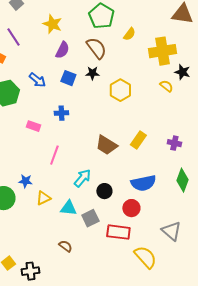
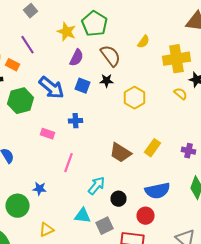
green pentagon: (101, 16) -> (94, 24), moved
blue arrow: (37, 80) -> (52, 88), size x1.5
yellow triangle: (43, 198) -> (46, 230), moved

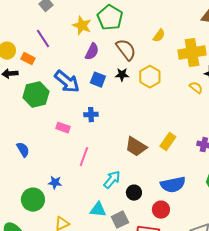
yellow hexagon: (134, 98) -> (150, 77), moved

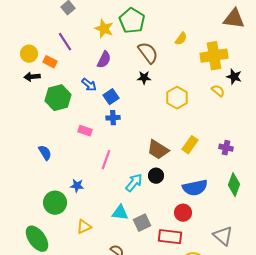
purple semicircle: (92, 52) -> (104, 60), moved
yellow hexagon: (150, 77) -> (177, 98), moved
blue square: (98, 80) -> (111, 97), moved, turned 35
blue arrow: (67, 82) -> (89, 85), size x0.6
black circle: (134, 193) -> (156, 176), moved

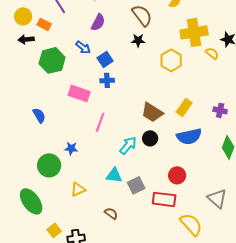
yellow cross: (214, 56) -> (194, 32), moved
pink rectangle: (85, 131) -> (79, 93), size x1.5
blue semicircle: (195, 188) -> (189, 136), moved

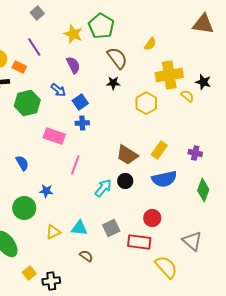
purple semicircle: (98, 22) -> (73, 65), turned -54
blue semicircle: (39, 115) -> (22, 163), moved
cyan triangle: (114, 175) -> (79, 228), moved

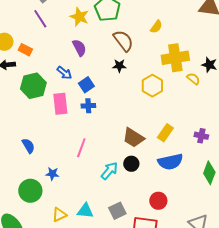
purple line: (34, 47) -> (40, 19), moved
pink rectangle: (54, 136) -> (60, 104), moved, turned 65

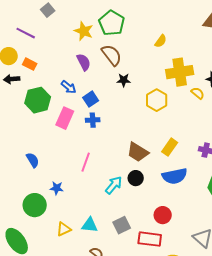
purple line: (40, 19) -> (26, 33), moved, turned -30
brown semicircle: (123, 41) -> (112, 55), moved
pink rectangle: (60, 104) -> (65, 118), turned 30

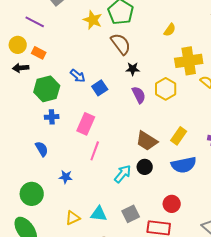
purple semicircle: (84, 62) -> (139, 95), moved
pink rectangle: (65, 118) -> (86, 124), moved
blue cross: (93, 120) -> (52, 117), moved
green circle: (35, 205) -> (32, 194), moved

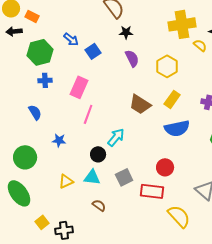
yellow hexagon: (166, 89) -> (167, 66), moved
black circle: (145, 167) -> (98, 154), moved

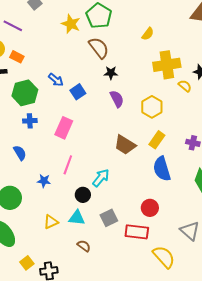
pink line: (88, 114) -> (68, 165), moved
blue semicircle: (177, 128) -> (162, 169), turned 85

